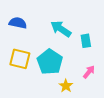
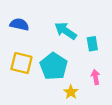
pink arrow: (89, 72) -> (96, 77), turned -48

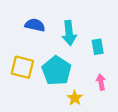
blue semicircle: (19, 24) -> (35, 25), moved
cyan arrow: (66, 31) -> (69, 33), turned -130

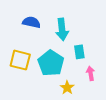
cyan rectangle: (98, 47) -> (79, 52), moved

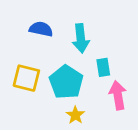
pink arrow: (91, 73) -> (118, 95), size x1.5
yellow star: (67, 88) -> (75, 115), moved

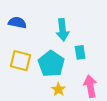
blue semicircle: (41, 29) -> (17, 23), moved
pink arrow: (118, 95) -> (90, 86), moved

